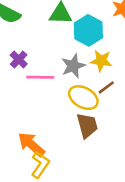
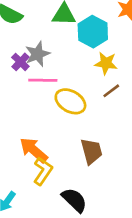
gray star: (73, 66) -> (38, 54), moved
yellow ellipse: (83, 98) -> (70, 101), moved
brown trapezoid: (87, 125) -> (91, 151), moved

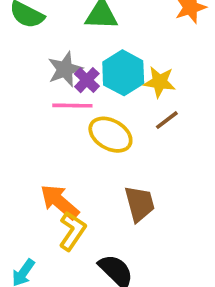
cyan hexagon: (93, 32) -> (123, 73), moved
purple cross: (20, 62) -> (87, 80), moved

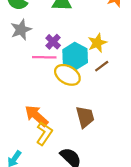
gray star: (65, 69) -> (21, 30), moved
cyan hexagon: (123, 73) -> (75, 56), moved
yellow star: (160, 82) -> (97, 43), turned -30

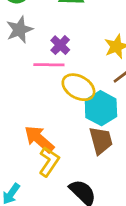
cyan hexagon: (75, 56) -> (101, 108), moved

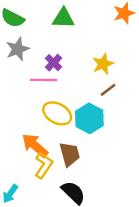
yellow ellipse: (78, 87) -> (57, 113), moved
brown trapezoid: (101, 141) -> (70, 154), moved

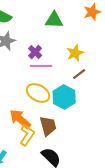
green triangle: (63, 18) -> (54, 20), moved
pink line: (44, 80) -> (41, 66), moved

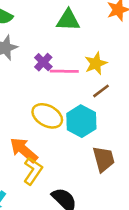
pink line: (41, 66) -> (64, 71), moved
brown trapezoid: (48, 126) -> (104, 159), moved

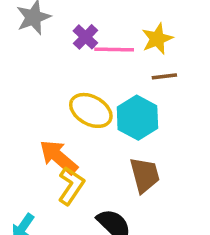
brown line: (101, 91) -> (164, 76), turned 30
brown trapezoid: (104, 159) -> (145, 175), moved

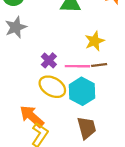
purple cross: (85, 37) -> (49, 60), moved
pink line: (114, 49) -> (77, 66), moved

